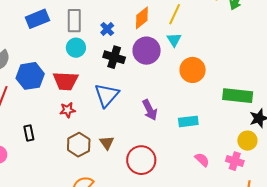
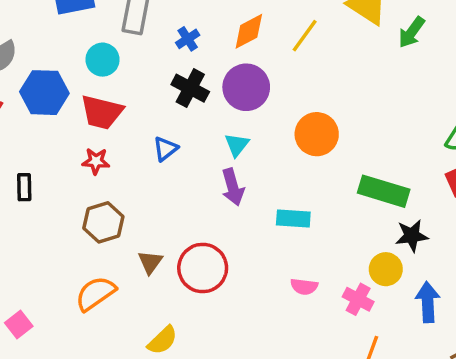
cyan triangle: (174, 40) -> (237, 145), moved
cyan circle: (76, 48) -> (103, 60), moved
blue triangle: (107, 95) -> (166, 149), size x0.6
brown triangle: (107, 143) -> (150, 262), moved
pink semicircle: (202, 160) -> (304, 287), turned 133

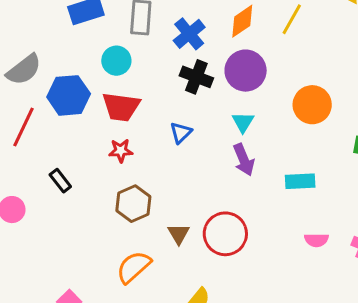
blue cross: (188, 39) -> (189, 34), size x1.5
black rectangle: (24, 187) -> (60, 181), turned -30

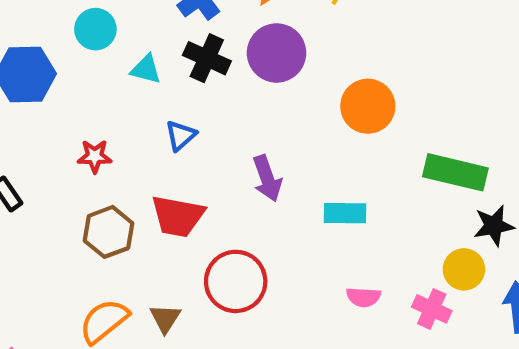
red trapezoid: (121, 107) -> (178, 216), moved
cyan triangle: (243, 122) -> (146, 69), moved, turned -50
brown triangle: (179, 234) -> (165, 318), moved

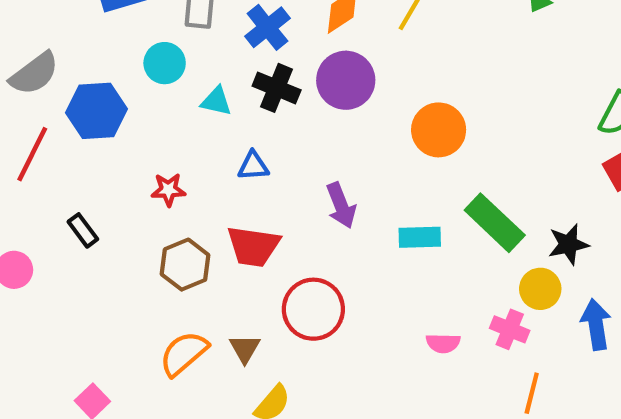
blue triangle: (181, 136) -> (253, 166), turned 40
green rectangle: (455, 172) -> (495, 223), moved, turned 32
pink semicircle: (363, 297) -> (443, 343), moved

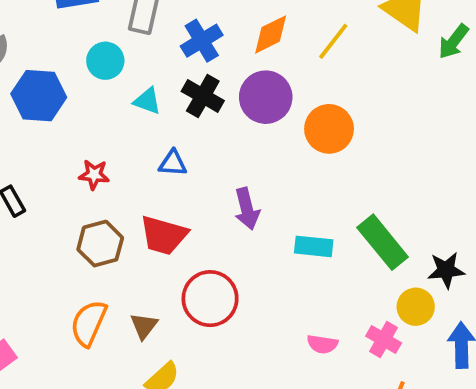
orange circle: (439, 130) -> (329, 129), moved
orange semicircle: (184, 353) -> (89, 323), turned -33

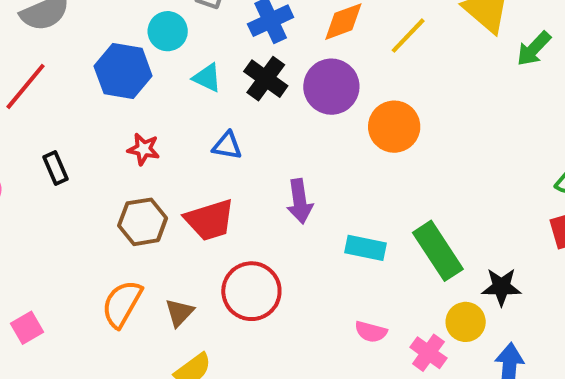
blue hexagon: (39, 96) -> (123, 71), moved
red trapezoid: (164, 235) -> (210, 220), turned -39
pink semicircle: (322, 344) -> (371, 332), moved

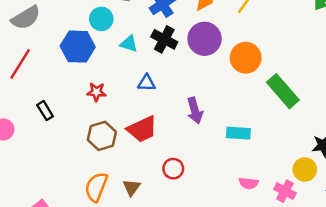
green rectangle: (438, 251) -> (283, 91), moved
red circle: (251, 291) -> (173, 169), size x0.6

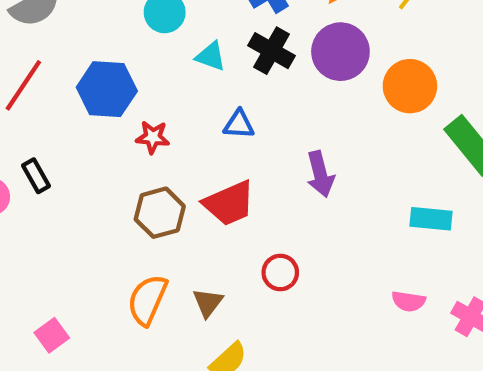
blue hexagon: (78, 47) -> (107, 89), moved
black rectangle: (45, 111) -> (36, 176), moved
cyan rectangle: (238, 133) -> (431, 219), moved

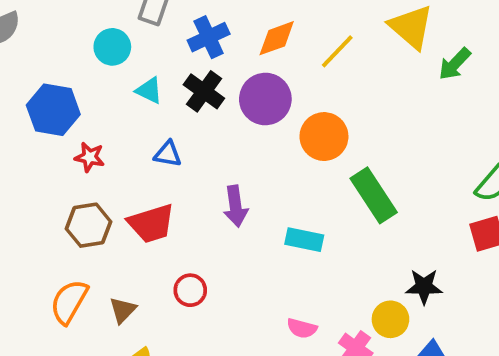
cyan rectangle: (431, 219) -> (304, 240), moved

